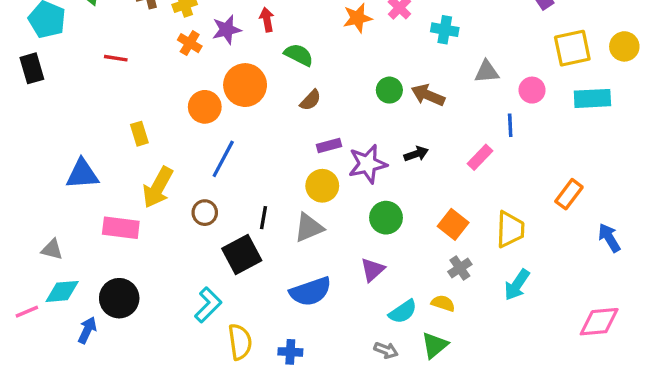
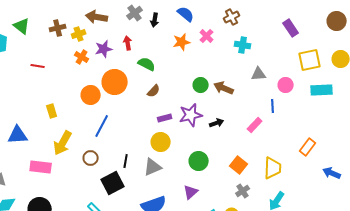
cyan cross: (445, 30) -> (243, 45), moved
purple star: (368, 164) -> (191, 115), moved
blue arrow: (609, 238) -> (332, 173), turned -36

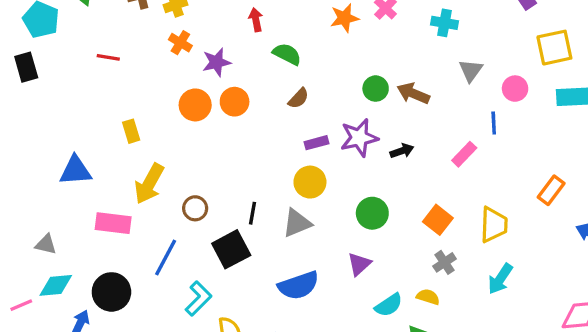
purple star: (104, 49) -> (216, 62), moved
gray triangle: (259, 74) -> (471, 70), turned -49
orange circle: (115, 82) -> (235, 102), moved, size x0.7
blue line: (102, 126) -> (166, 258), moved

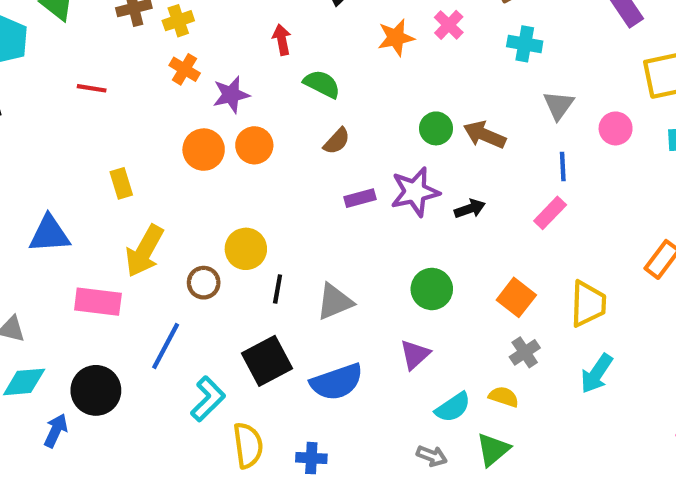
blue line: (494, 123) -> (563, 166), moved
yellow circle: (310, 182) -> (246, 249), moved
black square: (231, 249) -> (267, 361), moved

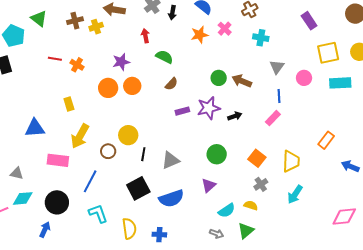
orange cross: (185, 69) -> (77, 65), moved
cyan L-shape: (208, 399) -> (98, 214), moved, turned -65
blue arrow: (56, 431) -> (45, 230), moved

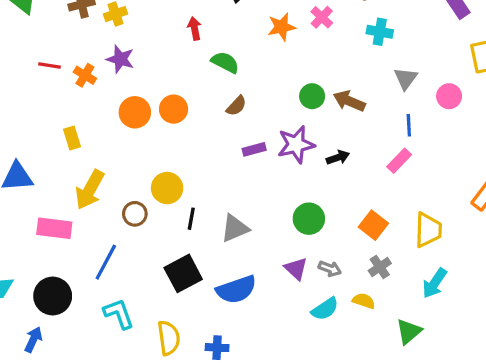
purple star: (121, 62) -> (120, 59), moved, turned 30
purple triangle: (209, 185) -> (296, 269), turned -35
green triangle: (246, 231) -> (409, 331), moved
gray arrow: (217, 234) -> (330, 269), moved

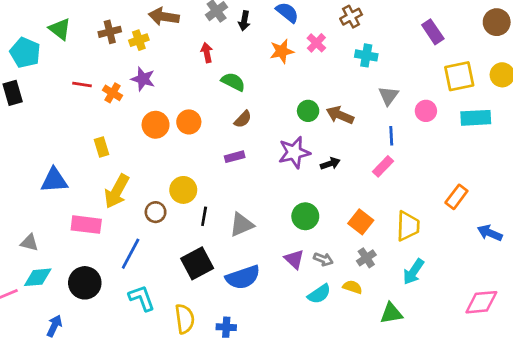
purple rectangle: (254, 149) -> (235, 157), moved
green triangle: (409, 331) -> (391, 313), turned 30
blue arrow: (33, 340) -> (54, 326), moved

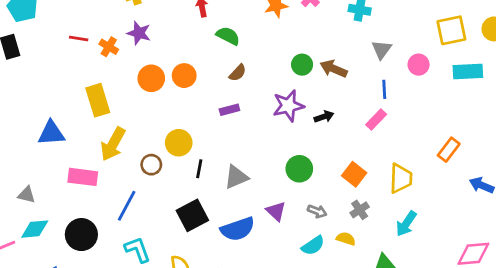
yellow rectangle: (101, 147) -> (98, 100), size x1.6
purple triangle: (294, 259) -> (276, 211), moved

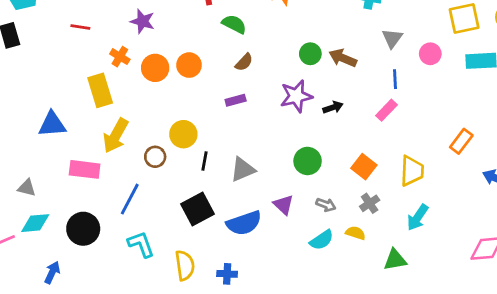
orange cross: (109, 47) -> (120, 57), moved

